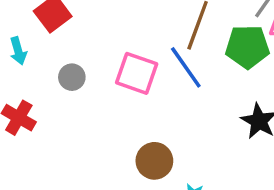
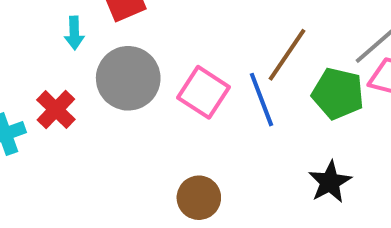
gray circle: (72, 77) -> (128, 78), size x2.0

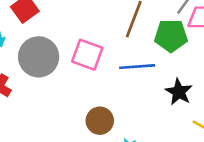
blue line: (261, 100) -> (137, 67), moved, turned -60

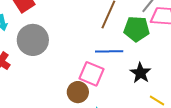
pink square: (87, 55) -> (91, 74), moved

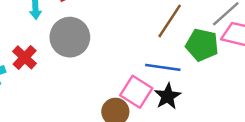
black star: (140, 73) -> (168, 96), moved

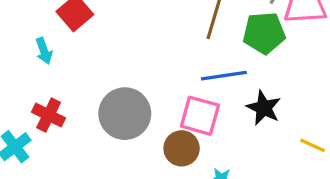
gray circle: (70, 37) -> (125, 114), moved
black star: (168, 96) -> (264, 108), moved

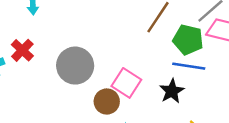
blue line: (224, 76) -> (189, 66), moved

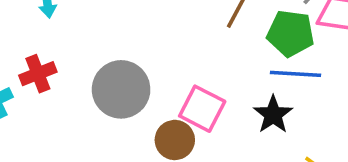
red cross: (22, 50) -> (38, 74), turned 30

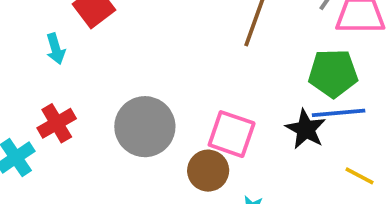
green pentagon: (291, 33) -> (333, 73), moved
blue line: (296, 74) -> (339, 113), moved

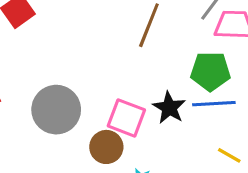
black star: (306, 129) -> (169, 108), moved

